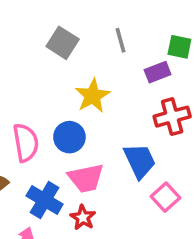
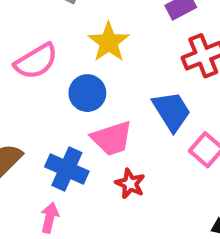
pink semicircle: (26, 143) -> (36, 61), moved, turned 75
red star: (83, 217) -> (130, 184), moved

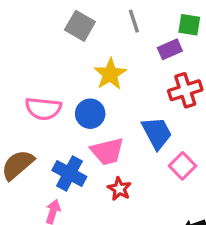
pink semicircle: (36, 61) -> (43, 109), moved, turned 33

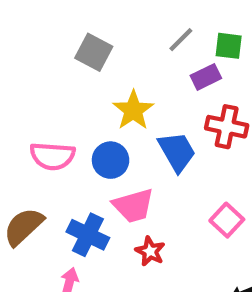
gray line: (134, 21) -> (181, 40), moved, turned 65
red cross: (185, 90) -> (227, 127), turned 32
blue trapezoid: (157, 133) -> (177, 152), moved

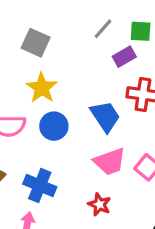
yellow star: (133, 110) -> (42, 88), moved
pink trapezoid: (133, 206) -> (110, 162), moved
red star: (150, 251) -> (99, 204), moved

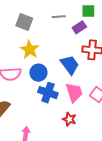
gray line: (103, 29) -> (59, 17), moved, turned 48
pink trapezoid: (110, 162) -> (74, 92), turned -85
blue cross: (40, 185) -> (48, 93), moved

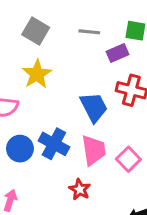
blue circle: (38, 73) -> (20, 149), moved

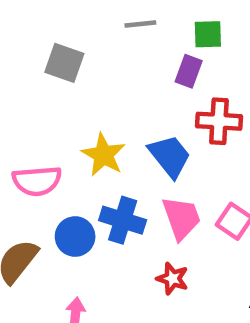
gray line: (89, 32) -> (140, 24), moved
purple rectangle: (118, 53) -> (189, 71), turned -35
yellow star: (37, 74) -> (103, 155), moved

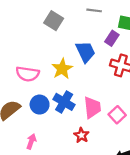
blue trapezoid: (170, 156) -> (85, 52), moved

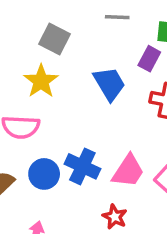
yellow star: (62, 69) -> (41, 81), moved
pink trapezoid: (92, 107) -> (128, 171), turned 45

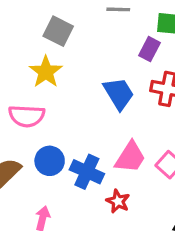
blue trapezoid: (109, 84) -> (119, 94), moved
blue cross: (82, 166) -> (87, 172), moved

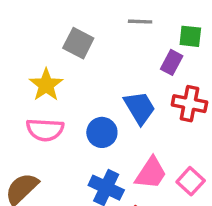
yellow star: (46, 72) -> (46, 85), moved
blue circle: (50, 161) -> (102, 132), moved

